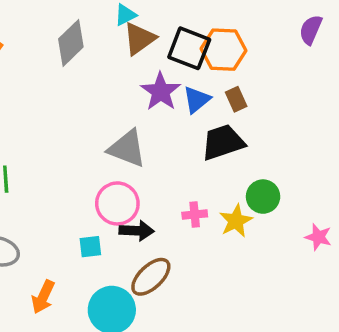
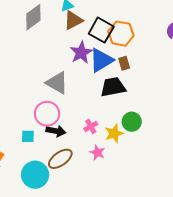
blue triangle: (197, 100) -> (101, 60), size x1.5
pink cross: (195, 215) -> (91, 126), turned -32
pink star: (318, 237) -> (97, 153), moved

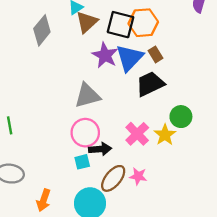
gray triangle: (57, 83) -> (87, 96), turned -30
pink cross: (91, 126) -> (137, 134), size x1.5
cyan square: (28, 136) -> (82, 162), moved
pink star: (97, 153) -> (138, 176), moved

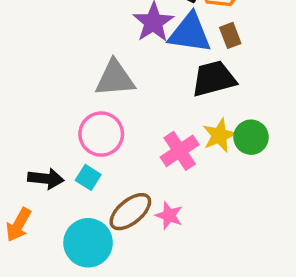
blue triangle: (129, 58) -> (190, 33), turned 44
yellow star: (165, 135) -> (219, 135), moved
black arrow: (100, 149) -> (46, 179), moved
cyan square: (82, 162) -> (88, 177), turned 35

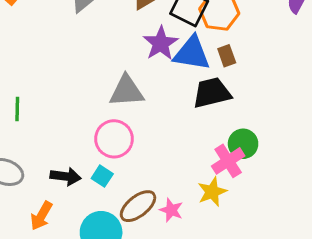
yellow star: (219, 135) -> (212, 192), moved
pink cross: (180, 151) -> (228, 161), moved

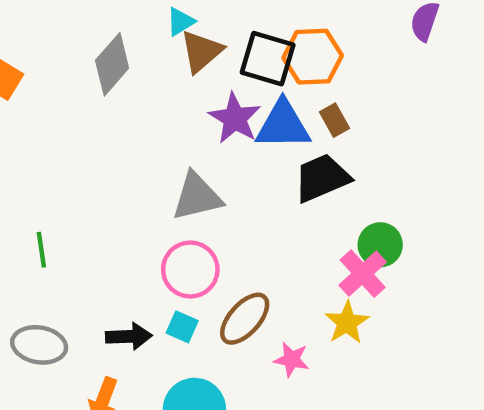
brown ellipse: (138, 206) -> (245, 319), moved

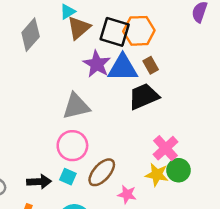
green circle: (380, 245) -> (178, 170), moved
yellow star: (347, 323) -> (157, 175), turned -30

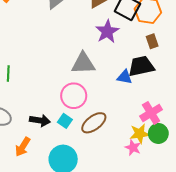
blue triangle: (123, 68) -> (125, 77), moved, size x0.6
yellow star: (157, 175) -> (140, 134), turned -30
pink star: (127, 194) -> (133, 148), moved

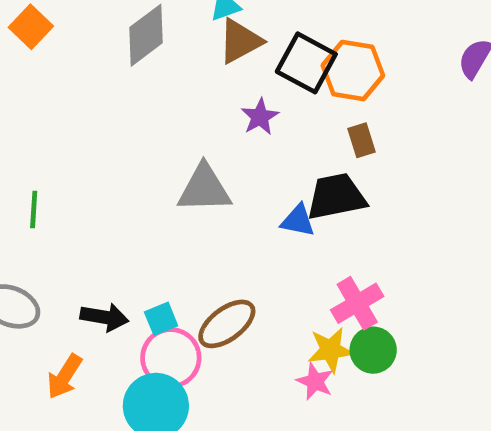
purple star: (107, 31) -> (260, 117), size x0.7
pink circle: (74, 96) -> (171, 358), moved
cyan square: (65, 121) -> (161, 319), turned 32

